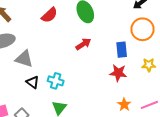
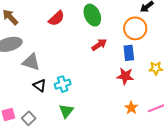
orange circle: (142, 29) -> (135, 28), moved
red arrow: (83, 44) -> (99, 45), moved
cyan cross: (56, 81) -> (63, 84), turned -35

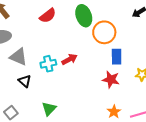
orange circle: (135, 28) -> (104, 32), moved
red arrow: (99, 45) -> (69, 59), moved
cyan cross: (63, 84) -> (48, 64), moved

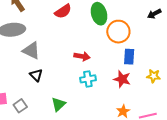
red arrow: (69, 59) -> (82, 56), turned 35
cyan cross: (48, 64) -> (88, 79), moved

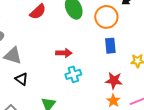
orange circle: (118, 32) -> (106, 17), moved
red star: (122, 79) -> (114, 81), moved

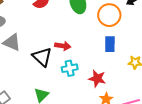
black triangle: (22, 79) -> (42, 57), moved, size x1.5
red star: (114, 81) -> (97, 79), moved

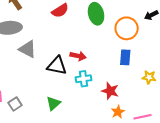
black triangle: (42, 57) -> (57, 66), turned -35

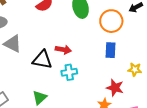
red star: (110, 91) -> (115, 88), moved

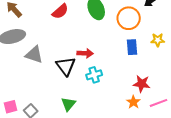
black triangle: (42, 60) -> (66, 66), turned 50
yellow star: (135, 70) -> (158, 40), moved

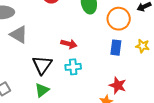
black triangle: (66, 66) -> (42, 65), moved

